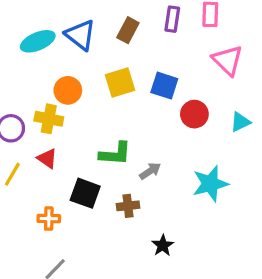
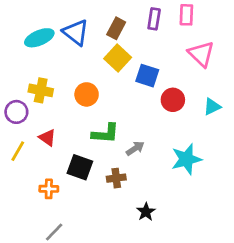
yellow square: (120, 82) -> (118, 58), moved, turned -30
orange circle: (68, 90) -> (87, 94), moved
yellow cross: (49, 119) -> (41, 90), moved

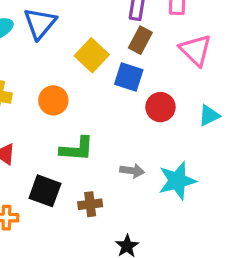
brown rectangle: (116, 28) -> (140, 40), moved
blue triangle: (76, 32) -> (40, 23), turned 32
gray arrow: (135, 148) -> (132, 171), moved, turned 42

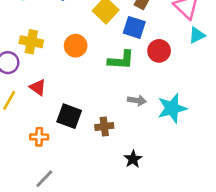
cyan triangle: (209, 115) -> (197, 35), moved
green L-shape: (77, 149) -> (121, 60), moved

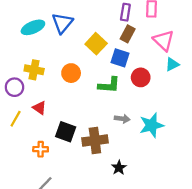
brown cross: (104, 126) -> (95, 140), size x1.6

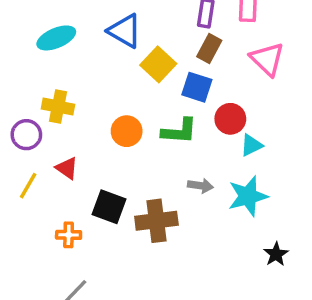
blue triangle: (62, 23) -> (125, 31), moved, turned -40
cyan triangle: (172, 64) -> (251, 145), moved
orange circle: (71, 73) -> (127, 131), moved
black star: (119, 168) -> (276, 254), moved

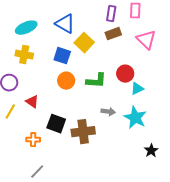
brown rectangle: (209, 49) -> (113, 34), turned 42
blue square: (197, 87) -> (62, 56), moved
yellow cross: (58, 107) -> (24, 55), moved
cyan star: (248, 196) -> (135, 118), turned -30

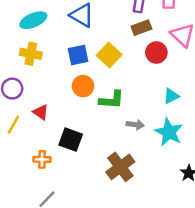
yellow square: (84, 43) -> (109, 55), moved
blue square: (62, 56) -> (78, 55), turned -30
red circle: (125, 74) -> (156, 53), moved
green L-shape: (96, 81) -> (112, 100), moved
brown cross: (83, 132) -> (120, 167), moved, turned -30

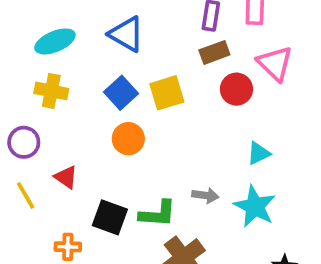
blue square: (78, 55) -> (121, 93), turned -30
yellow square: (109, 55) -> (167, 93), turned 30
green L-shape: (112, 100) -> (158, 214), moved
yellow line: (13, 125) -> (26, 195), turned -60

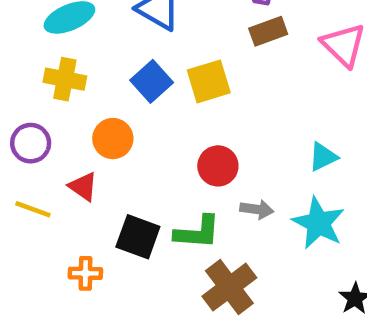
red circle: (236, 89) -> (218, 166), moved
orange circle: (128, 139) -> (113, 139), moved
yellow line: (26, 195) -> (33, 209), turned -40

